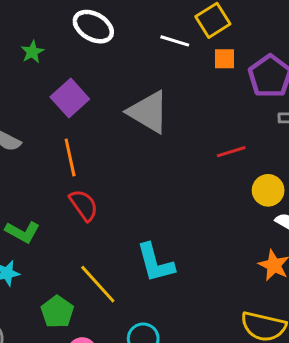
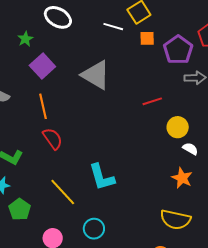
green star: (32, 52) -> (25, 39), moved
green pentagon: (57, 312) -> (20, 209), moved

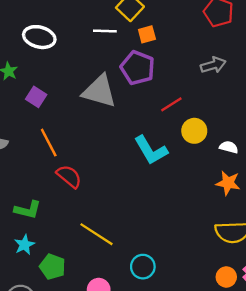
purple pentagon: (178, 50) -> (138, 68), moved
purple square: (42, 66) -> (36, 97), size x0.7
yellow circle: (178, 127) -> (194, 131), moved
cyan L-shape: (102, 177) -> (151, 150), moved

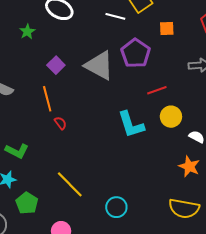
orange square: (147, 34) -> (167, 28), moved
purple square: (36, 97) -> (56, 65), moved
red semicircle: (69, 176) -> (60, 123), moved, size x0.6
cyan circle: (143, 267) -> (116, 207), moved

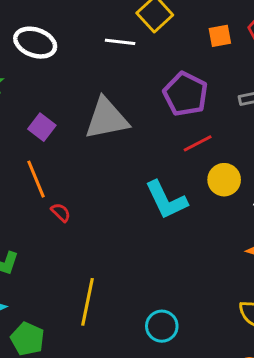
orange square: (167, 28) -> (220, 36), moved
purple pentagon: (136, 53) -> (186, 94), moved
gray triangle: (99, 66) -> (107, 119), turned -32
yellow line: (70, 184) -> (87, 302), turned 64

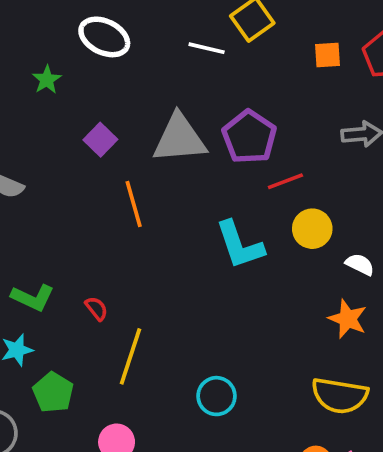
purple pentagon: (186, 94) -> (249, 137), moved
orange line: (36, 179) -> (134, 204), moved
red semicircle: (61, 212) -> (96, 308), moved

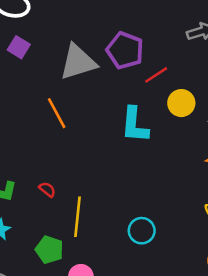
purple square: (100, 140) -> (19, 47), moved
cyan L-shape: (240, 245) -> (135, 125), turned 36
green pentagon: (53, 392) -> (49, 250), moved

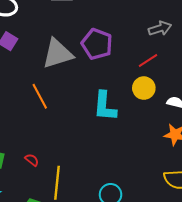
red line: (156, 75) -> (148, 60), moved

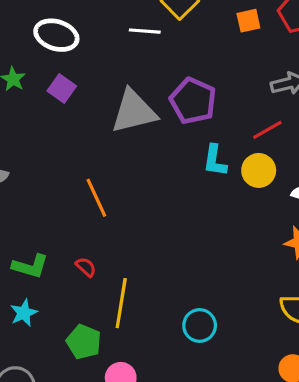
orange line: (40, 96) -> (96, 198), moved
cyan L-shape: (105, 106) -> (215, 161), moved, size x0.7

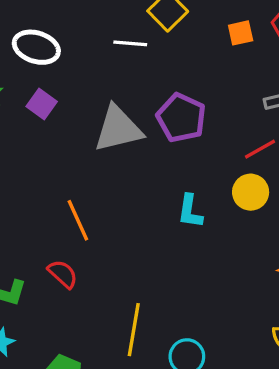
cyan L-shape: (215, 161) -> (190, 211), moved
red semicircle: (86, 267) -> (63, 274), moved, size x1.4
yellow line: (121, 303) -> (134, 330), moved

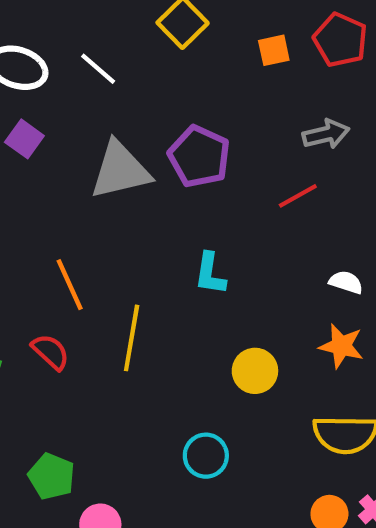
white line: (130, 43) -> (98, 69), moved, turned 36
yellow circle: (251, 192) -> (255, 371), moved
yellow line: (134, 330) -> (132, 338), moved

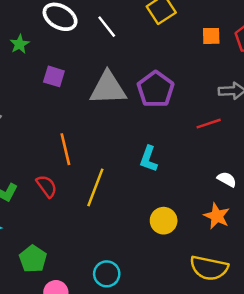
purple square: (24, 139) -> (54, 76), moved, turned -30
cyan circle: (206, 456) -> (107, 274), moved

